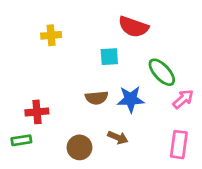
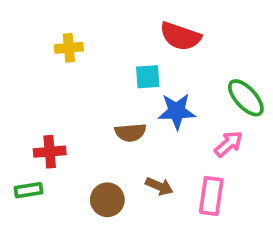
green ellipse: (162, 72) -> (246, 98), moved
blue star: (131, 99) -> (177, 111), moved
pink arrow: (183, 99) -> (229, 144), moved
pink rectangle: (179, 145) -> (211, 196), moved

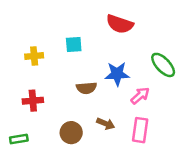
yellow cross: (69, 48) -> (34, 56), moved
cyan square: (148, 77) -> (74, 44), moved
pink arrow: (229, 144) -> (140, 96), moved
green rectangle: (28, 190) -> (19, 139), moved

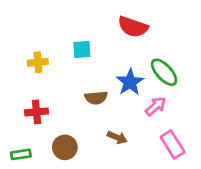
green ellipse: (163, 65) -> (164, 72), moved
blue star: (117, 74) -> (130, 82), turned -30
pink rectangle: (140, 130) -> (173, 145), moved, turned -40
brown circle: (71, 133) -> (65, 147), moved

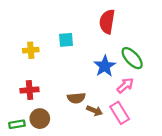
red semicircle: (133, 27) -> (107, 22), turned 80
brown semicircle: (96, 98) -> (76, 98), moved
pink rectangle: (173, 145) -> (120, 113), moved
brown circle: (65, 147) -> (40, 119), moved

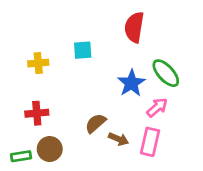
brown semicircle: (76, 98) -> (96, 123), turned 144
pink rectangle: (120, 113) -> (150, 142), turned 45

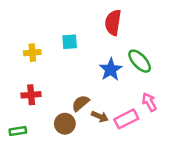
pink arrow: (157, 107) -> (149, 102), moved, turned -78
pink rectangle: (150, 142) -> (126, 119), turned 50
brown circle: (50, 149) -> (65, 124), moved

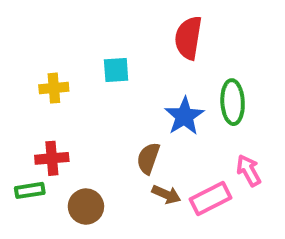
green ellipse: (140, 61) -> (233, 102), turned 40
brown semicircle: (80, 103) -> (148, 158), moved, turned -30
brown circle: (65, 124) -> (86, 207), moved
green rectangle: (18, 131) -> (30, 190), moved

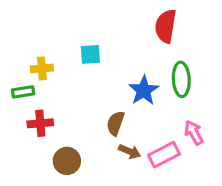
red semicircle: (188, 38) -> (166, 26), moved
green rectangle: (30, 190) -> (23, 92), moved

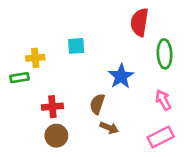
green ellipse: (181, 79) -> (165, 54), moved
red cross: (40, 123) -> (52, 107), moved
pink arrow: (194, 133) -> (163, 100), moved
pink rectangle: (164, 155) -> (161, 137), moved

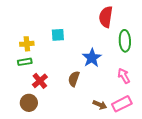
green rectangle: (19, 78) -> (25, 62), moved
red cross: (52, 107) -> (40, 81), turned -35
brown arrow: (109, 128) -> (100, 105), moved
brown circle: (56, 136) -> (29, 103), moved

